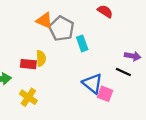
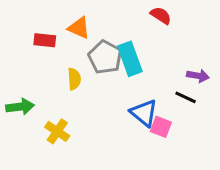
gray pentagon: (62, 29) -> (105, 57), moved
cyan rectangle: (82, 43) -> (130, 59), size x1.5
red rectangle: (28, 64) -> (45, 40), moved

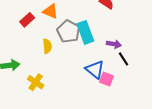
red rectangle: (45, 40) -> (27, 20), turned -48
purple arrow: (198, 76) -> (114, 44), moved
black line: (186, 97) -> (123, 59), turned 32

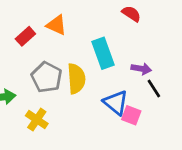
gray pentagon: (68, 31) -> (47, 77), moved
yellow semicircle: (47, 46) -> (76, 79), moved, size x1.5

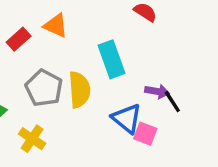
purple arrow: (141, 69) -> (157, 91), moved

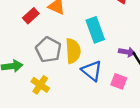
blue triangle: (127, 118) -> (92, 71), moved

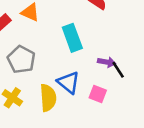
yellow semicircle: (73, 51) -> (48, 98), moved

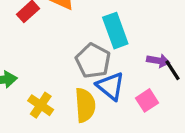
gray pentagon: (21, 60) -> (93, 61), moved
pink square: (98, 94) -> (147, 100), turned 36

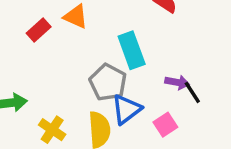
blue triangle: (111, 86) -> (126, 109), turned 44

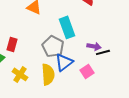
red rectangle: (39, 30) -> (12, 44), moved, turned -32
black line: (192, 92) -> (103, 52), turned -72

